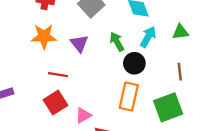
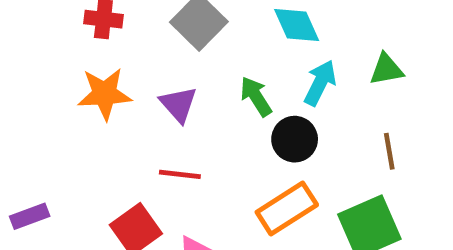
red line: (58, 75) -> (180, 174), moved
orange rectangle: (129, 96) -> (287, 208), turned 48

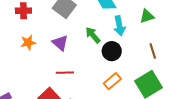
cyan arrow: (320, 83) -> (119, 26), turned 150
orange star: (105, 94) -> (28, 43), size x0.7
orange rectangle: (287, 208) -> (112, 81), size x0.7

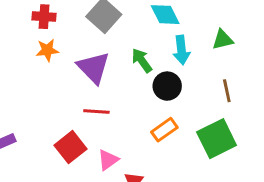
orange star: (28, 43) -> (47, 50), moved
purple triangle: (60, 43) -> (93, 68), size x1.4

